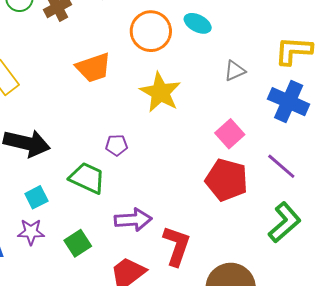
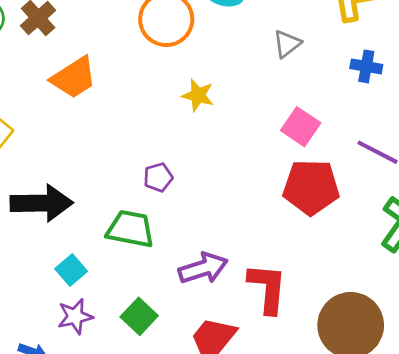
orange trapezoid: (93, 68) -> (74, 78), moved
yellow star: (160, 92) -> (198, 95), size x0.6
blue cross: (289, 102) -> (366, 66), size x0.6

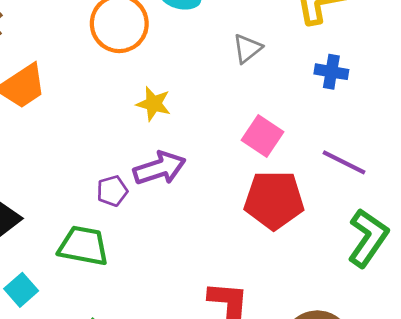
purple arrow: (203, 268) -> (160, 168), moved

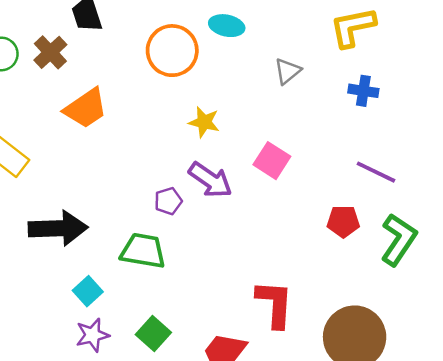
pink square: (262, 136) -> (272, 161), moved
purple arrow: (160, 168) -> (210, 180), turned 54
red pentagon: (274, 200) -> (343, 221), moved, size x0.6

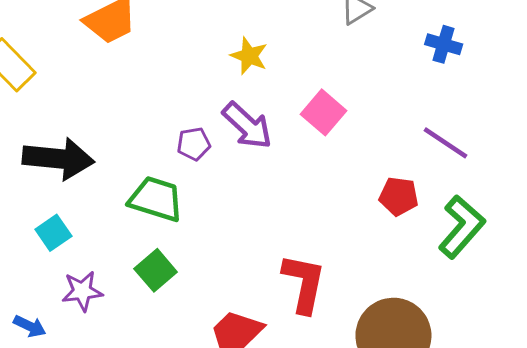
cyan square: (88, 291) -> (53, 233), moved
green square: (153, 334) -> (156, 270), moved

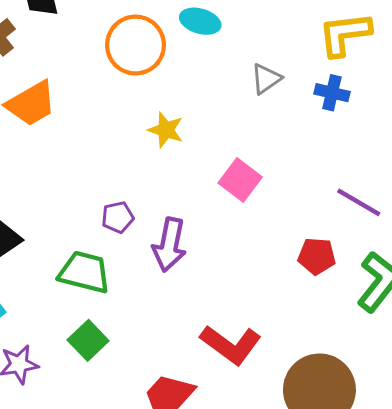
blue cross: (444, 44) -> (332, 93), moved
purple arrow: (247, 126) -> (169, 245), moved, turned 62
red L-shape: (304, 283) -> (231, 345), turned 118

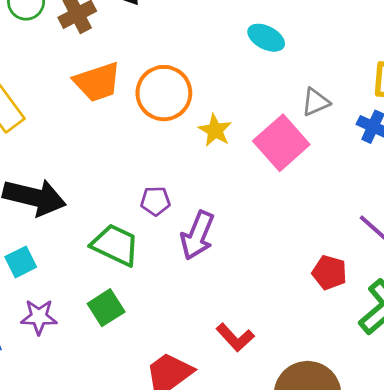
orange circle: (136, 45) -> (164, 93), moved
pink square: (240, 180) -> (281, 143), moved, size x1.4
red L-shape: (231, 345) -> (235, 337), size x0.7

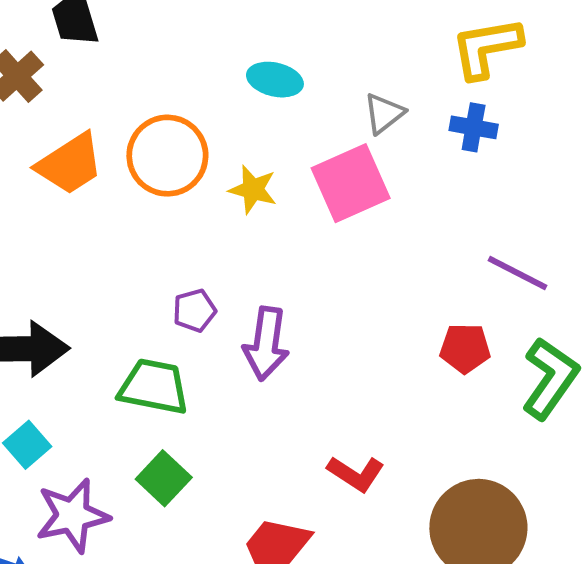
cyan ellipse: (266, 38) -> (275, 80), moved
pink square: (281, 143) -> (351, 183), turned 32
purple star: (39, 317) -> (72, 516), size x1.4

